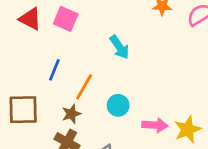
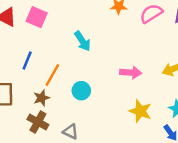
pink arrow: (155, 125) -> (131, 73), moved
yellow star: (188, 129) -> (140, 111), turned -30

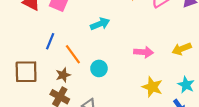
cyan arrow: (82, 41) -> (100, 24), turned -78
orange line: (52, 75) -> (73, 54), turned -66

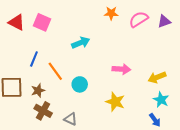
yellow arrow: (182, 49) -> (157, 77), moved
brown star: (63, 75) -> (38, 91), moved
yellow star: (152, 87) -> (115, 102), moved

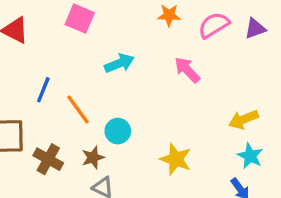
pink square: (42, 22) -> (80, 19), moved
pink arrow: (121, 69) -> (187, 70), moved, turned -138
brown star: (38, 91) -> (93, 158), moved
brown cross: (43, 111) -> (48, 159), moved

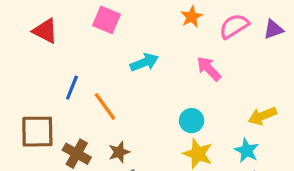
orange star: (169, 15) -> (192, 17), turned -30
cyan circle: (118, 131) -> (192, 121), moved
cyan star: (250, 156) -> (247, 150), moved

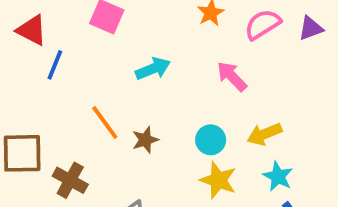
blue line: (72, 88) -> (55, 65), moved
yellow arrow: (262, 116) -> (264, 134), moved
brown star: (119, 152) -> (145, 140), moved

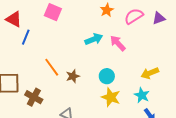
cyan arrow: (153, 69) -> (94, 39), moved
yellow arrow: (264, 134) -> (150, 73), moved

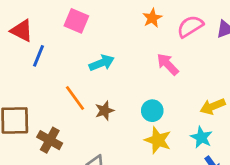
cyan arrow: (94, 39) -> (102, 63), moved

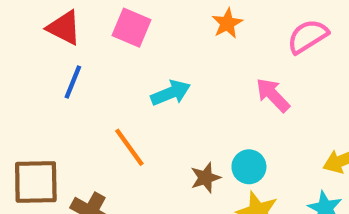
orange star: (152, 18) -> (227, 23), moved
red triangle: (22, 31) -> (64, 28), moved
brown star: (105, 111) -> (205, 178), moved

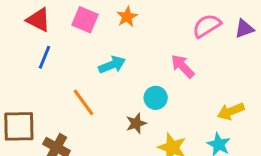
orange star: (227, 23) -> (127, 17), moved
cyan circle: (249, 167) -> (156, 98), moved

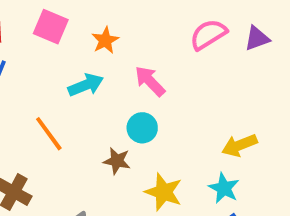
orange star: (127, 17) -> (105, 40), moved
pink arrow: (183, 66) -> (150, 81), moved
brown star: (136, 123) -> (117, 161), turned 30

